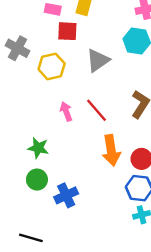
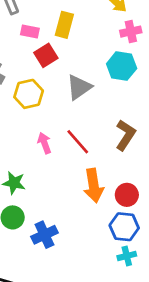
red square: (67, 31) -> (46, 55), turned -35

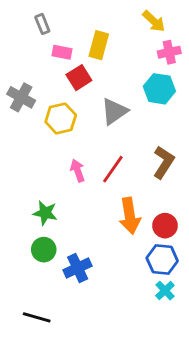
red line: (78, 142) -> (113, 169), turned 76
cyan cross: (127, 256) -> (165, 291), turned -30

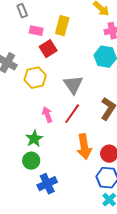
gray triangle: (114, 111) -> (73, 85), moved, turned -30
green star: (45, 213) -> (34, 139), moved, turned 30
green circle: (44, 250) -> (31, 161), moved

